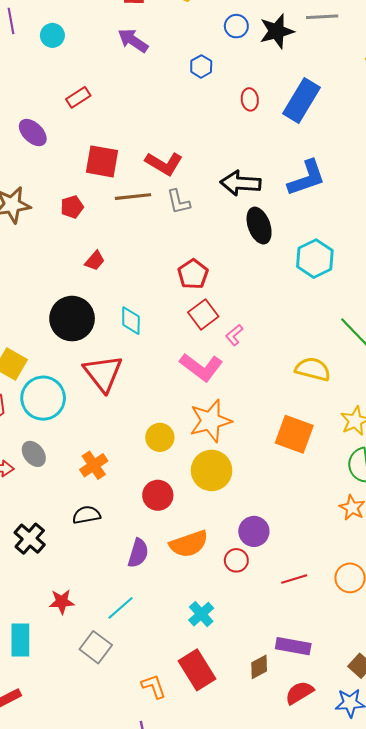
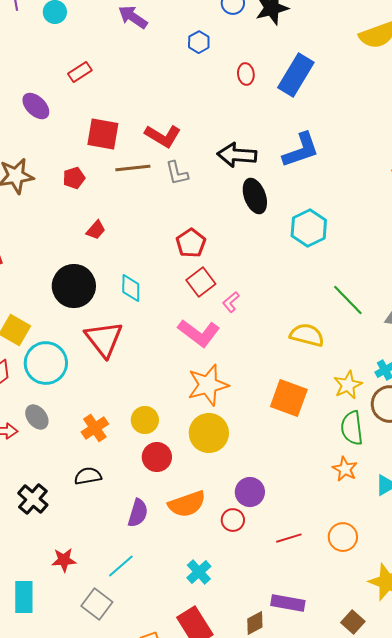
yellow circle: (160, 437) -> (145, 420), moved

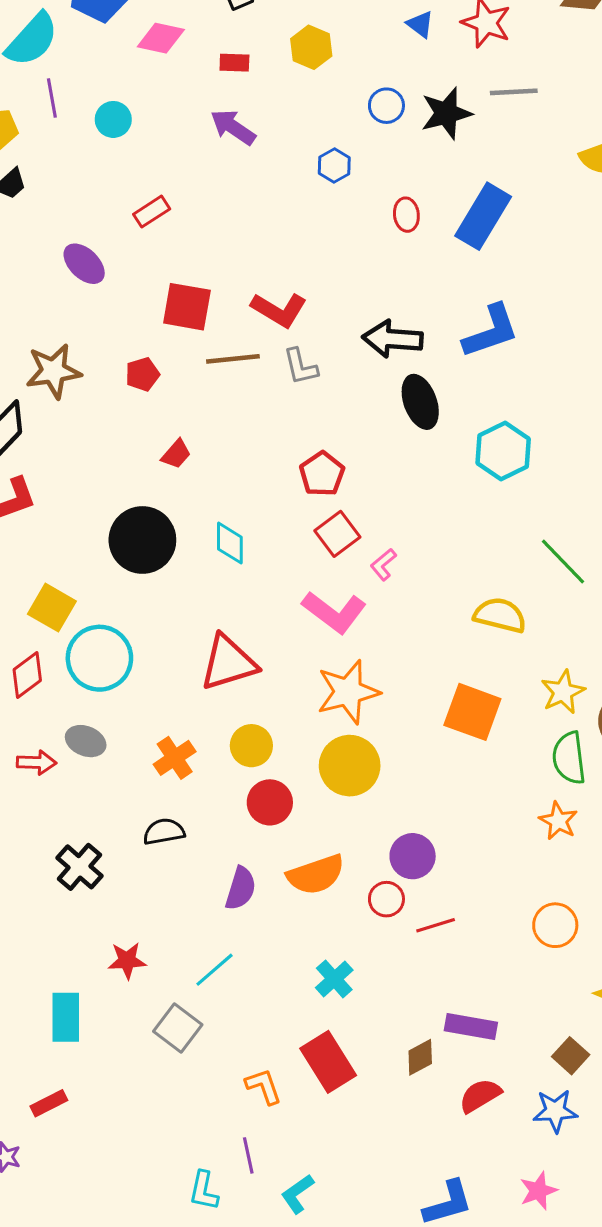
red triangle: (104, 339) -> (228, 663), moved, turned 51
gray ellipse: (37, 417) -> (86, 741), turned -30
red line: (289, 538) -> (436, 925), moved

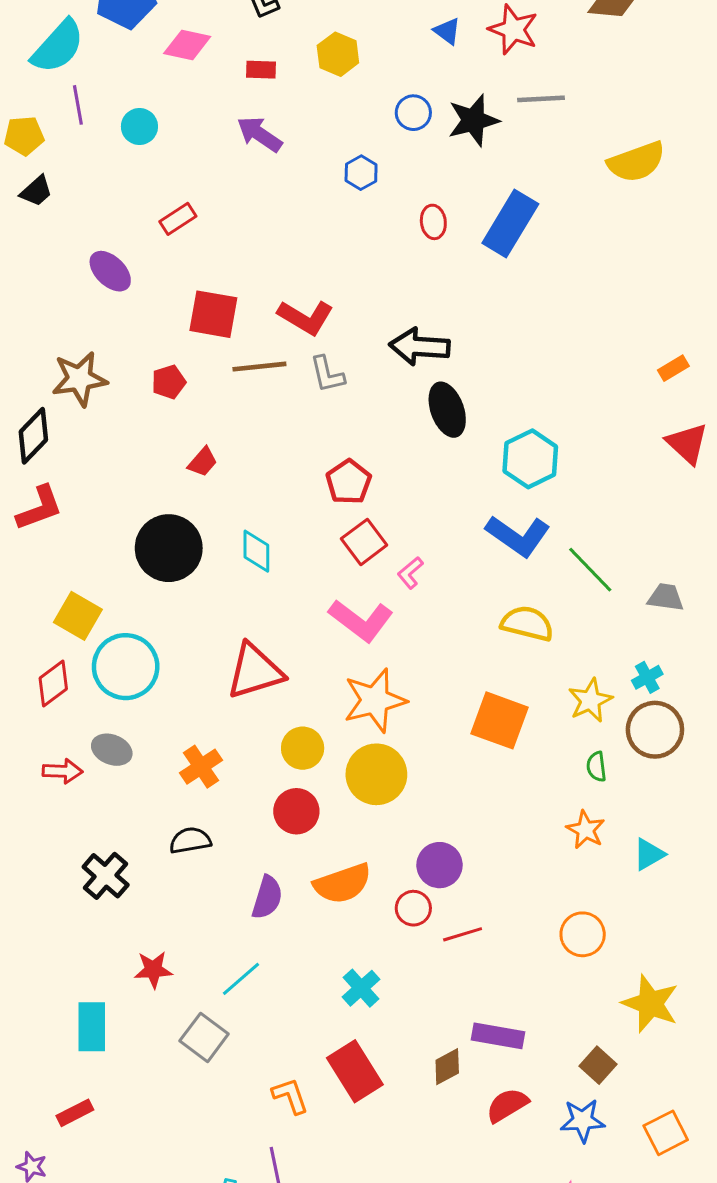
blue L-shape: (491, 331) -> (518, 536), moved, turned 54
yellow circle: (251, 746) -> (303, 748), moved
green semicircle: (569, 758) -> (596, 767), size x0.6

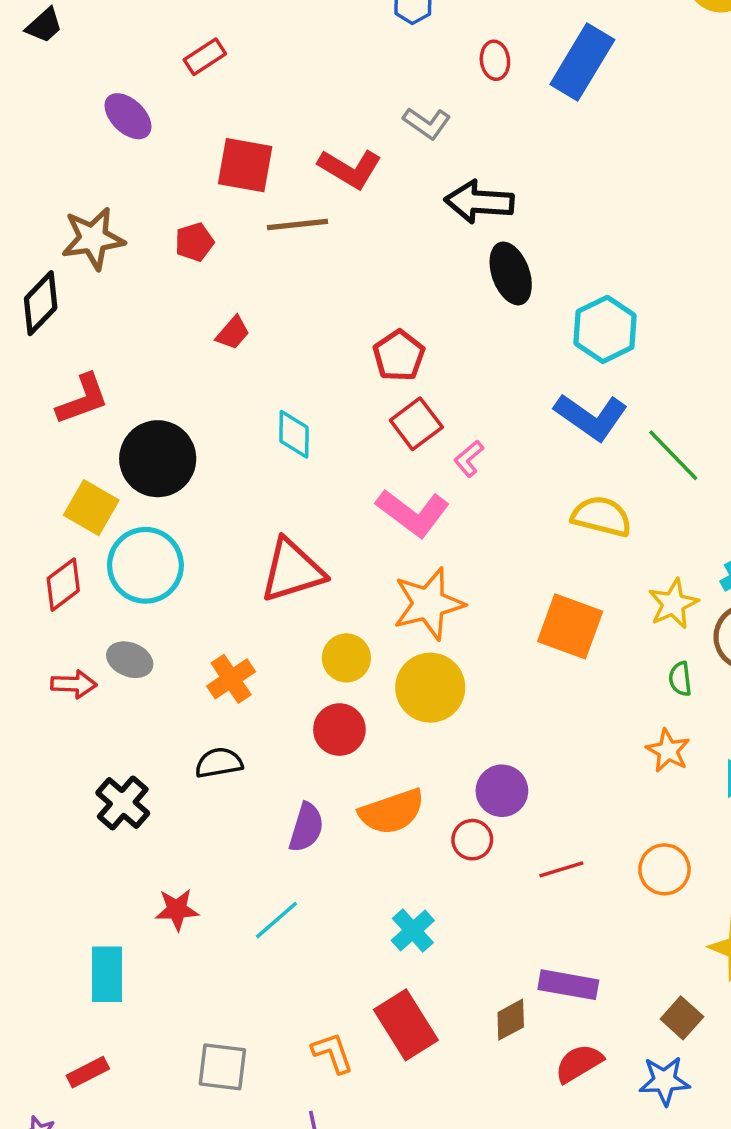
gray L-shape: (327, 374) -> (427, 123), moved, turned -42
red L-shape: (39, 508) -> (83, 399), moved
black circle: (169, 548) -> (158, 459), moved
red line: (463, 934) -> (561, 869), moved
gray square: (204, 1037) -> (222, 1067), moved, turned -30

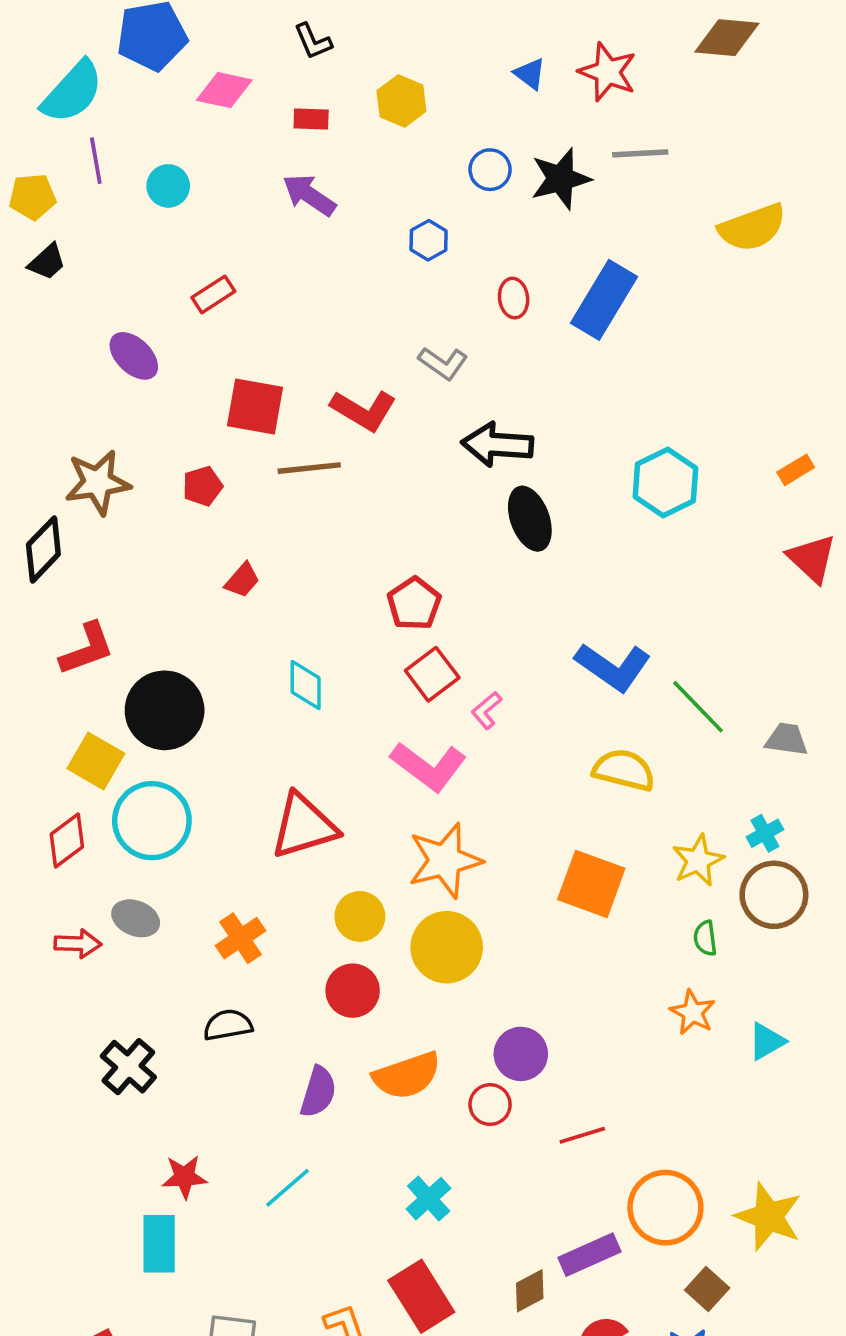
cyan hexagon: (605, 329) -> (665, 482), moved
orange circle: (664, 869) -> (665, 1208), moved, size x1.4
cyan rectangle: (107, 974) -> (159, 1244), moved
purple rectangle: (568, 985) -> (590, 1255), turned -34

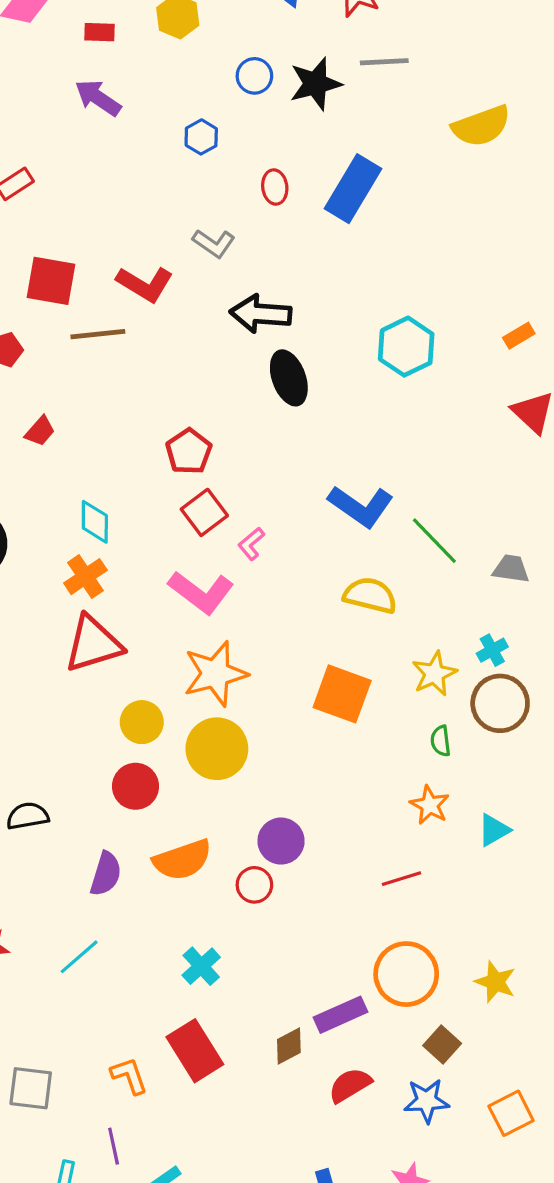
orange cross: (241, 938) -> (85, 577), moved
red line: (582, 1135) -> (402, 879), moved
yellow star: (769, 1217) -> (495, 982), size x0.7

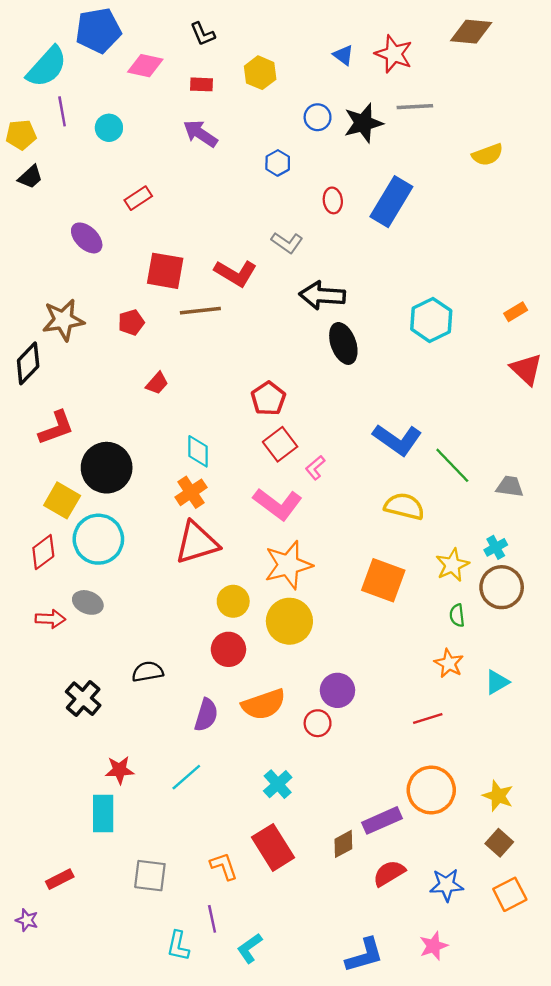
yellow semicircle: (481, 126) -> (488, 155), size x0.7
brown square: (442, 1044) -> (499, 843), moved

